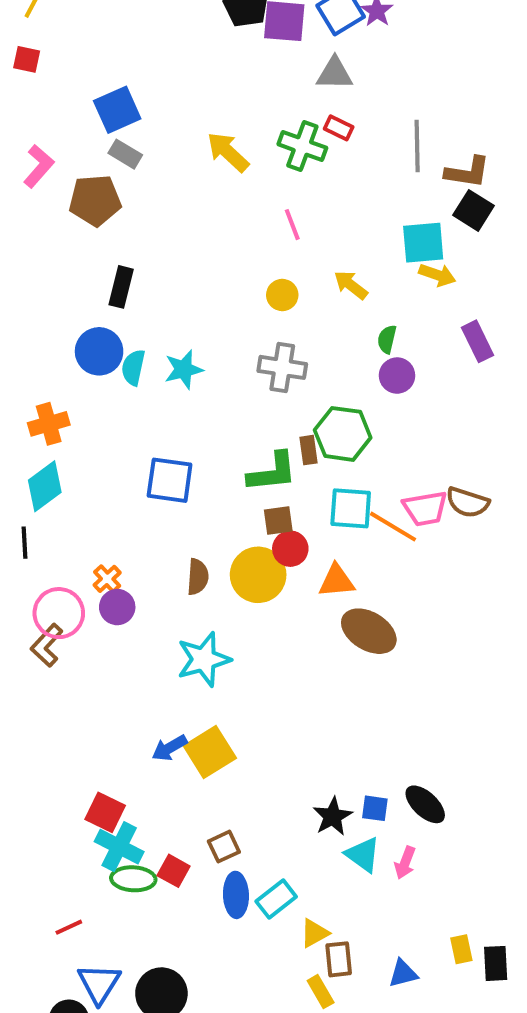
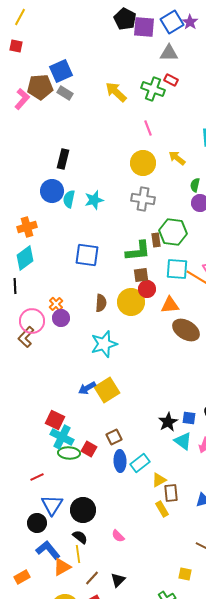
brown pentagon: (95, 200) -> (40, 87), moved
yellow circle: (282, 295) -> (143, 163), size x1.6

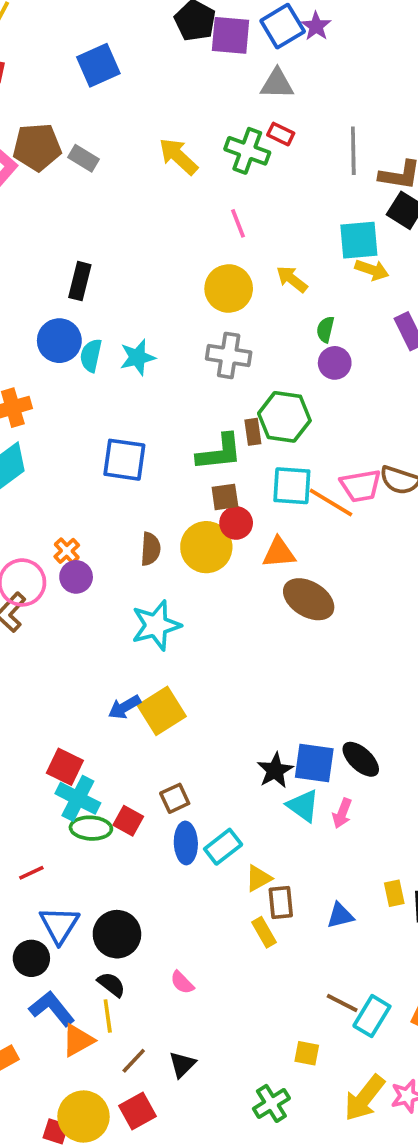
blue square: (61, 71) -> (98, 65), moved
blue square: (189, 418) -> (314, 763), size x1.6

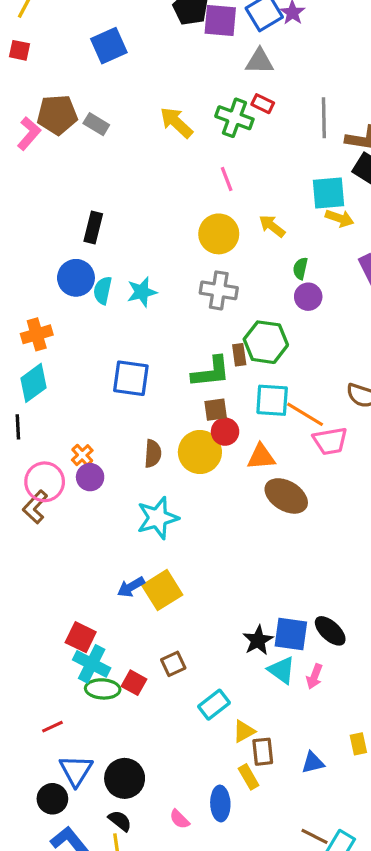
pink trapezoid: (361, 486) -> (330, 441), moved
blue ellipse: (186, 843) -> (220, 803), moved

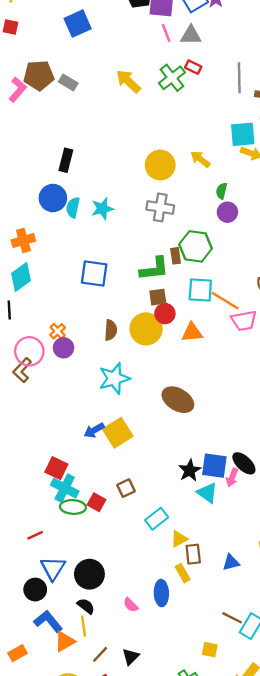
green cross: (234, 118) -> (172, 78), turned 32
pink line: (227, 179) -> (166, 33), moved
brown ellipse: (286, 496) -> (178, 400), moved
pink arrow: (314, 676) -> (232, 477), moved

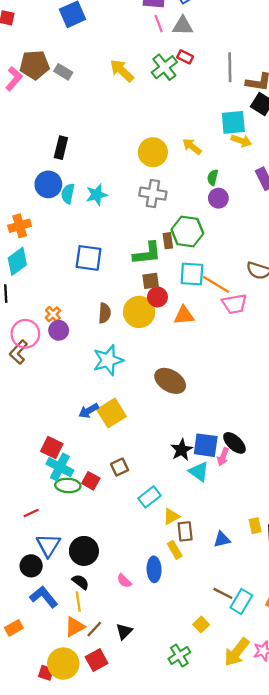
orange triangle: (65, 641) -> (75, 627), moved
yellow square: (210, 650) -> (201, 624), turned 35

